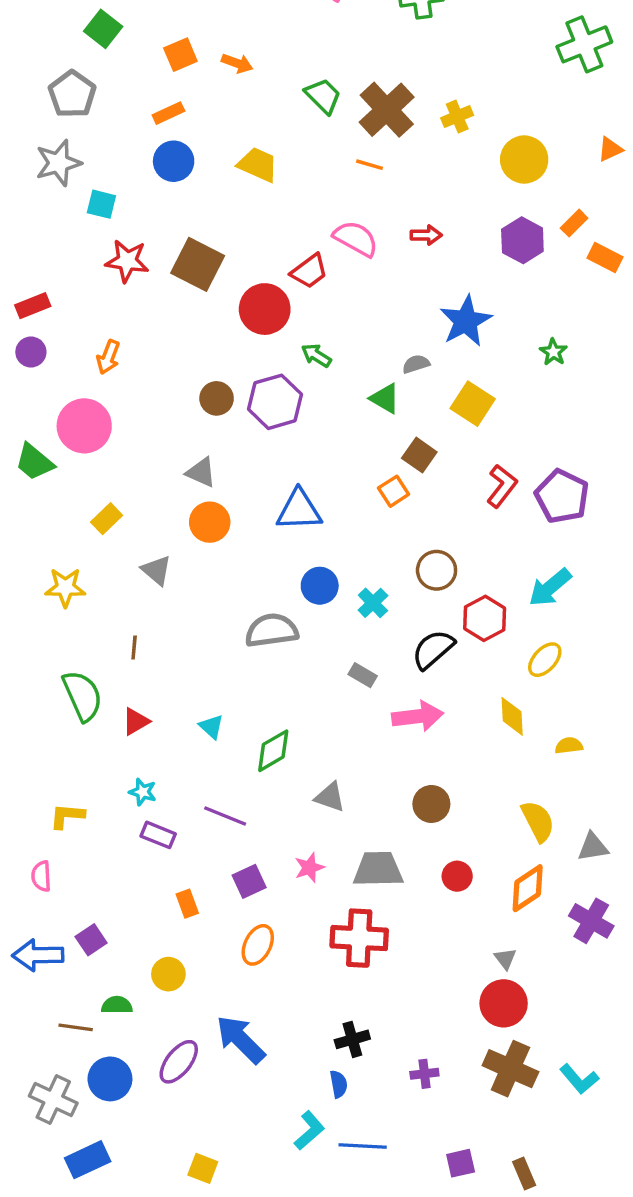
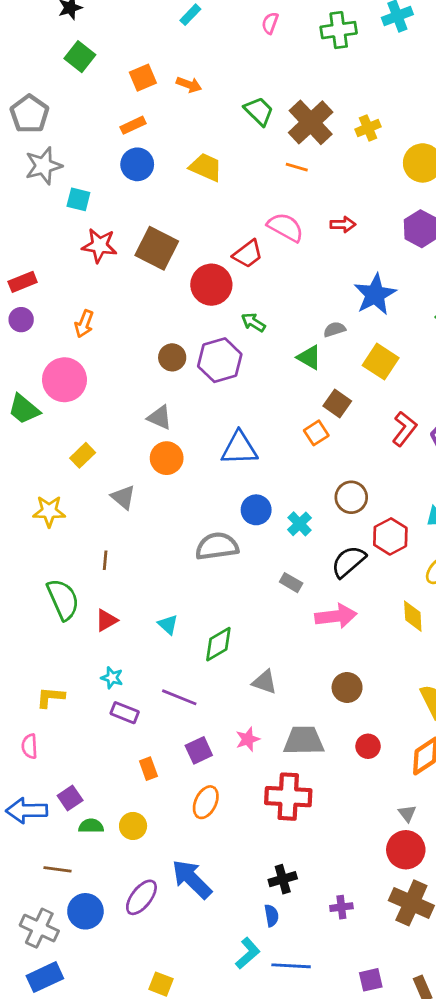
gray pentagon: (72, 94) -> (30, 114), moved
green semicircle: (117, 1005) -> (91, 826), moved
blue rectangle: (88, 1160) -> (45, 977), moved

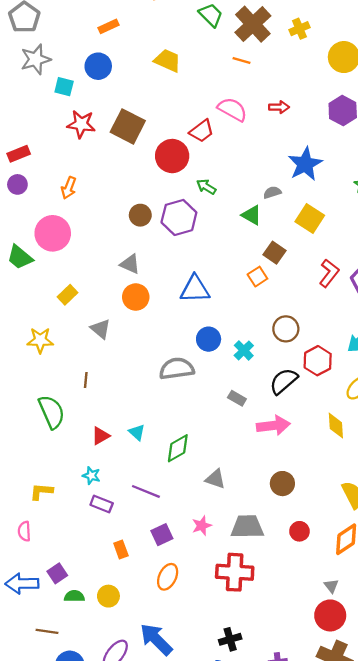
blue circle: (137, 164) -> (98, 66), moved
red triangle: (106, 620) -> (100, 436), moved

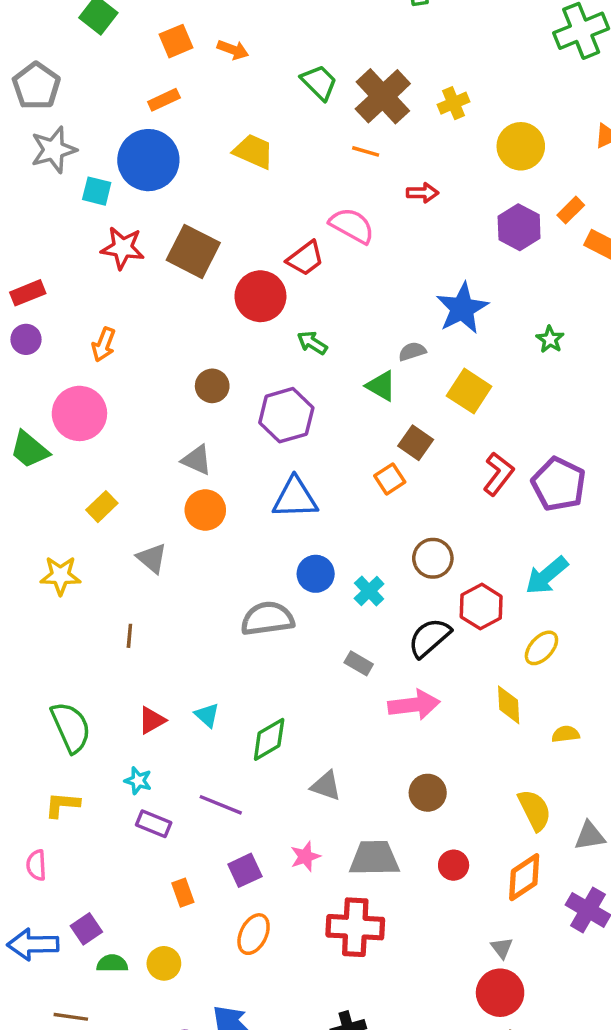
blue circle: (98, 66) -> (148, 160), size x1.5
red arrow: (279, 107) -> (423, 193), moved
purple hexagon: (179, 217) -> (286, 415), moved
green semicircle: (52, 412) -> (71, 727), moved

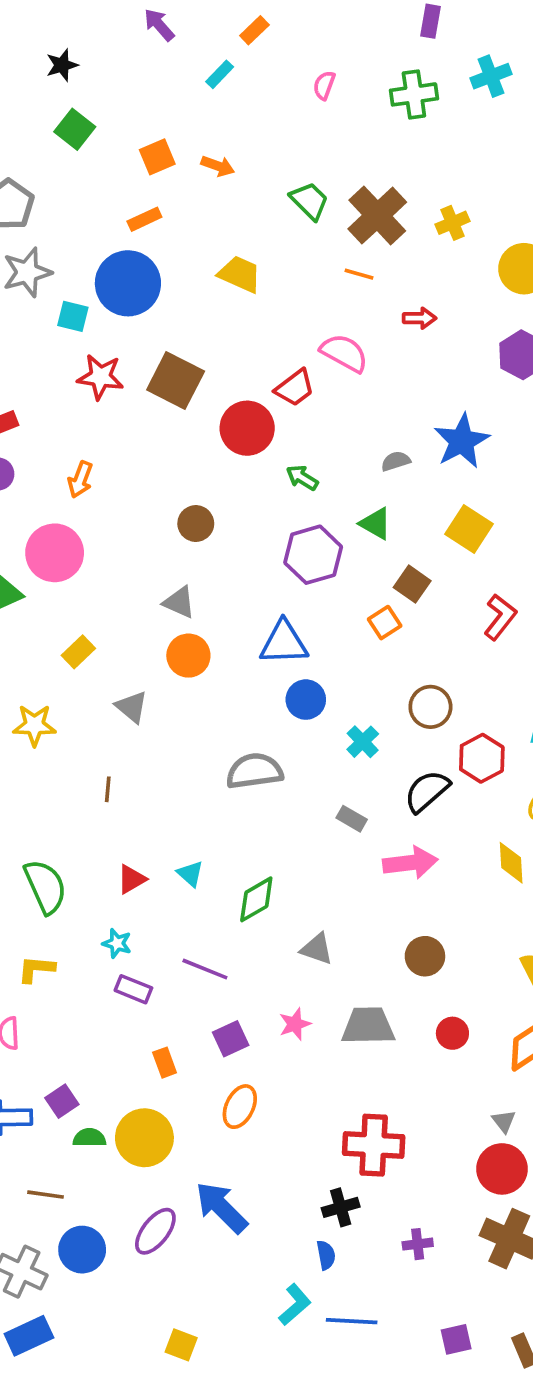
gray semicircle: (412, 351) -> (396, 461), moved
purple hexagon: (286, 415) -> (313, 555), moved
blue circle: (316, 574) -> (306, 700), moved
red cross: (355, 927) -> (374, 1145), moved
yellow circle: (164, 963) -> (144, 1138), size x1.6

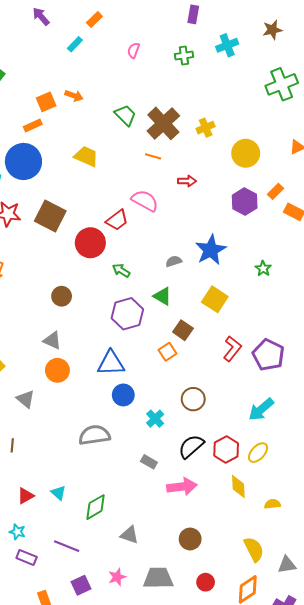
green cross: (414, 94) -> (184, 56), size x0.7
orange square: (157, 157) -> (46, 102), moved
red hexagon: (482, 758) -> (226, 449), moved

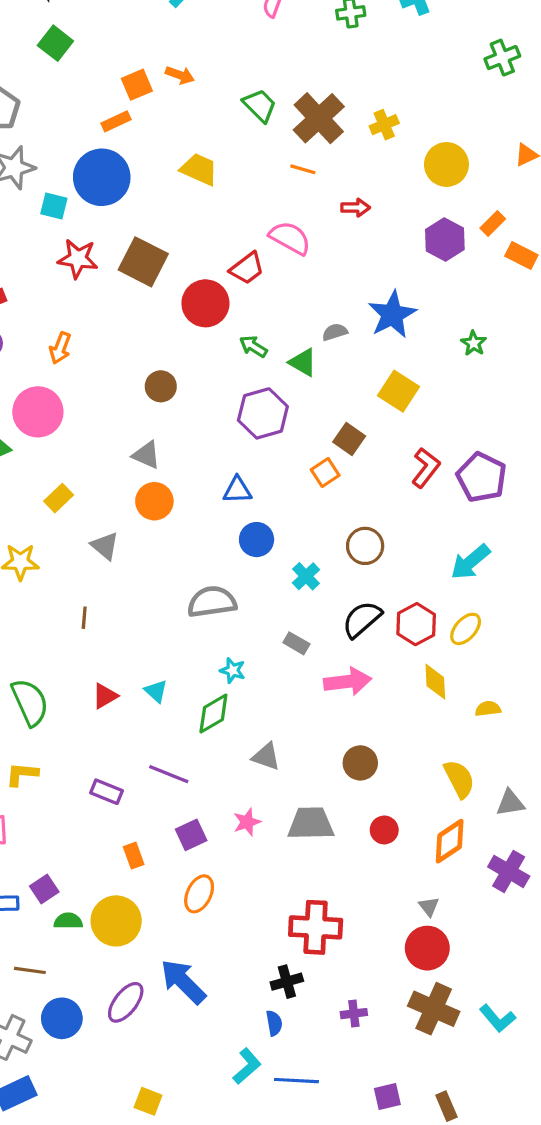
green cross: (282, 84) -> (502, 58), size x0.7
green triangle: (162, 296) -> (303, 362), moved
blue triangle: (111, 363) -> (237, 490), size x0.7
cyan star: (17, 532) -> (233, 670), moved

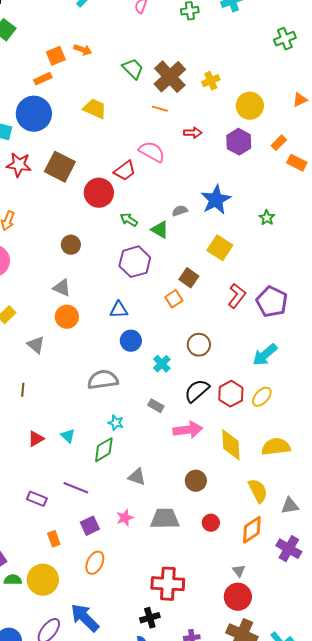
purple hexagon: (445, 240) -> (239, 142), moved
yellow diamond: (435, 682) -> (231, 445), moved, size x1.4
yellow semicircle: (488, 709) -> (276, 447), size x1.8

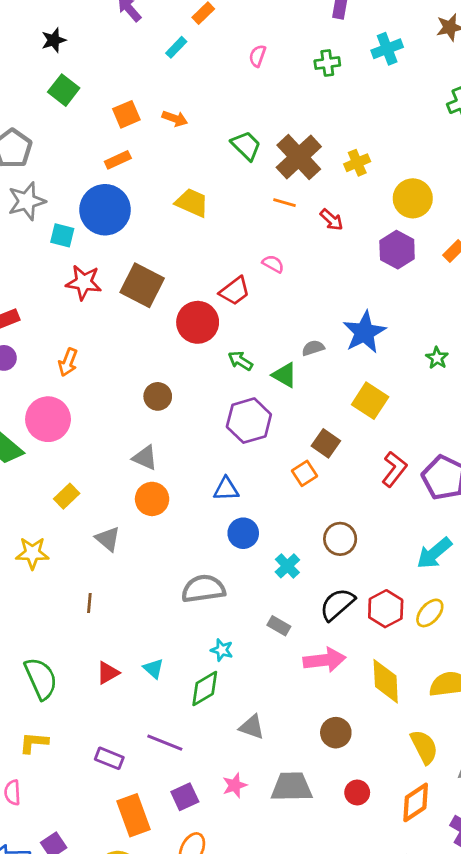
orange square: (56, 56) -> (126, 114), moved
red arrow: (193, 133) -> (332, 220), moved, turned 42
pink semicircle: (152, 152) -> (273, 264), size x0.6
orange rectangle: (54, 539) -> (133, 815), size x1.8

